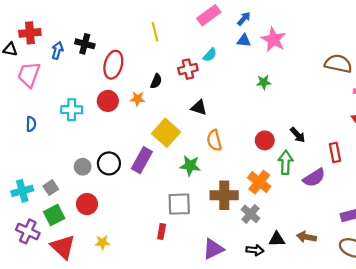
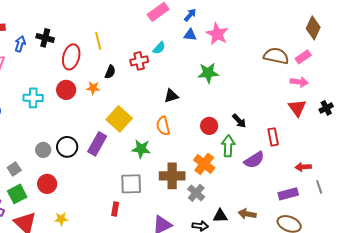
yellow line: (155, 32) -> (98, 41), moved
green star: (264, 82) -> (208, 73), size x1.5
black triangle: (199, 107) -> (171, 96), moved, turned -35

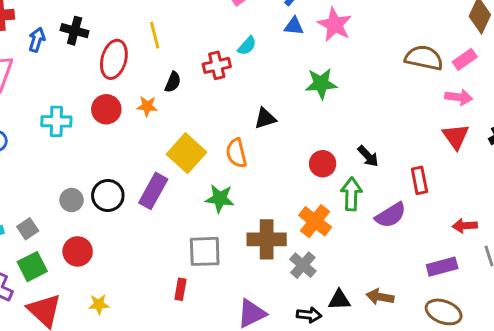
orange semicircle: (163, 126) -> (236, 153), moved

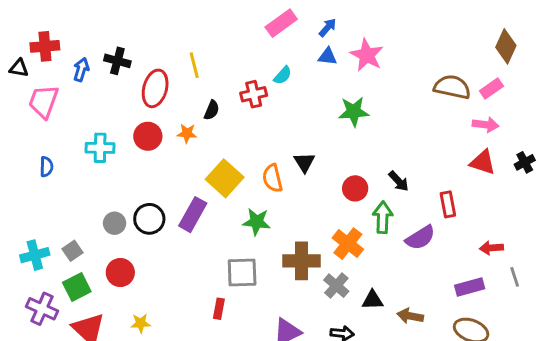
black triangle: (265, 118) -> (304, 162), moved, turned -45
red triangle: (456, 137) -> (483, 162), turned -36
black triangle: (339, 300) -> (373, 300), moved

